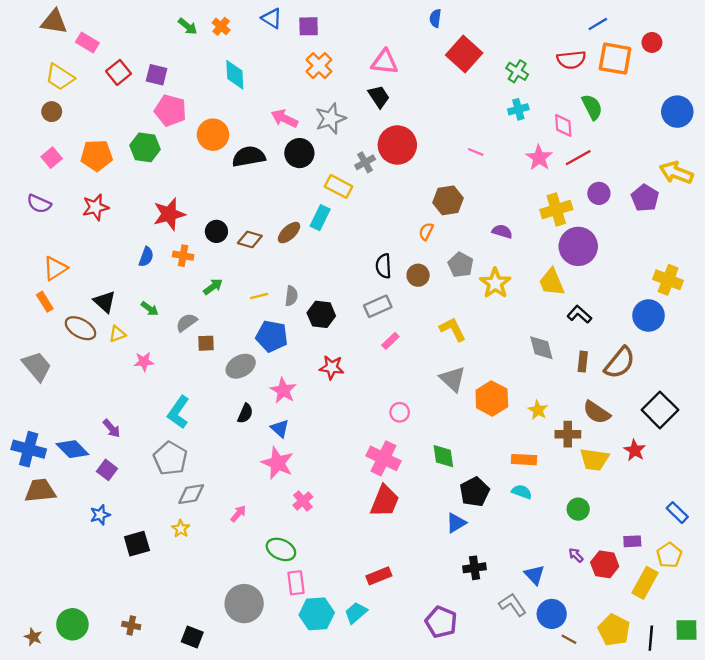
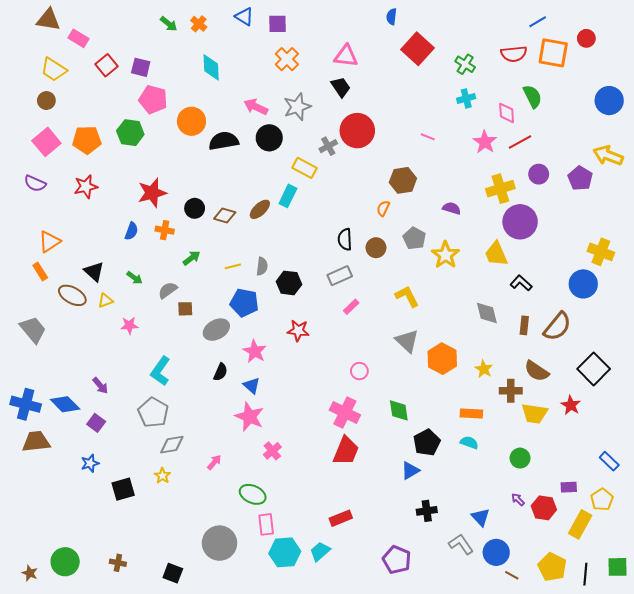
pink square: (52, 158) -> (46, 142), size x1.5

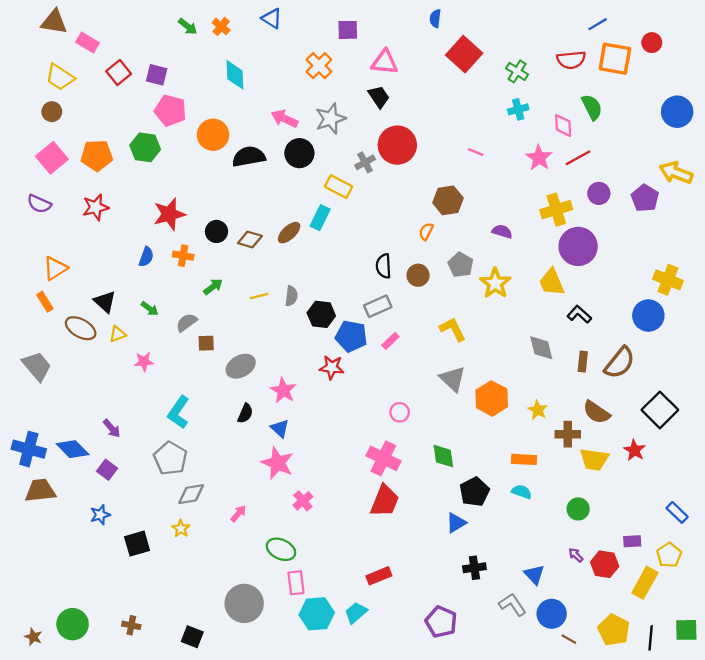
purple square: (278, 24) -> (348, 30), moved
blue pentagon: (244, 303) -> (351, 336), moved

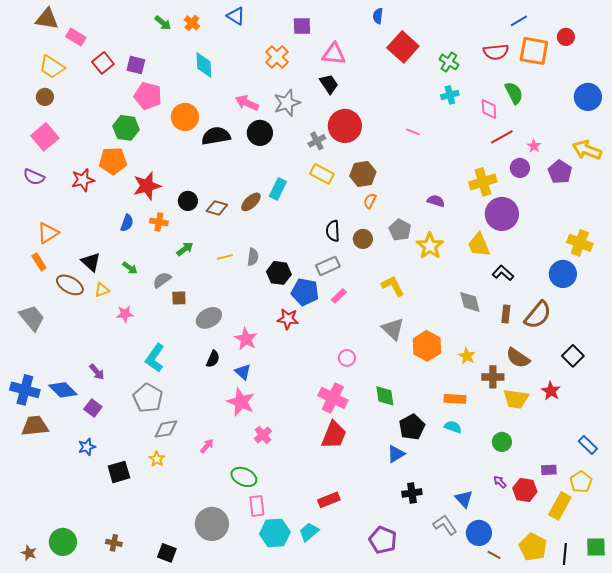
orange pentagon: (97, 155) -> (113, 161), moved
pink star: (539, 158) -> (534, 146), moved, size x0.6
yellow rectangle: (339, 187) -> (322, 174), moved
brown hexagon: (448, 200) -> (363, 174), moved
black square: (660, 410) -> (573, 356), size x0.7

